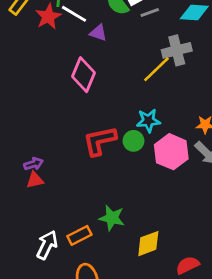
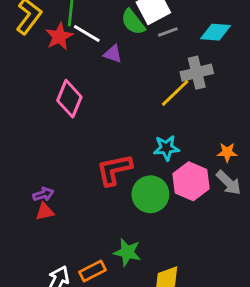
pink diamond: (83, 75) -> (69, 99), moved
green circle: (133, 141) -> (150, 194), moved, size x1.6

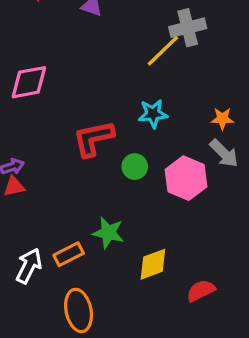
pink diamond: (69, 99) -> (29, 82), moved, turned 57
pink hexagon: (191, 181) -> (186, 178), moved
green circle: (150, 194) -> (135, 167), size x0.6

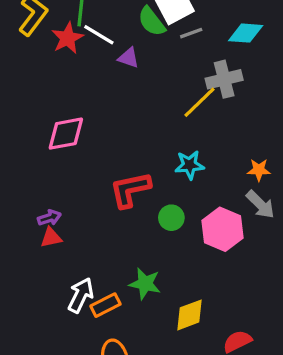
white arrow: (29, 266) -> (81, 295), moved

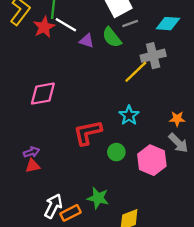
green semicircle: (152, 22) -> (112, 37), moved
cyan star: (190, 165) -> (129, 115), turned -30

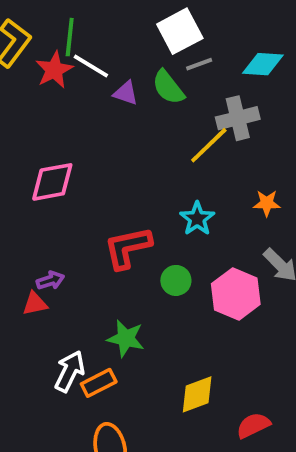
orange star: (177, 119) -> (267, 203), moved
purple arrow: (31, 152) -> (50, 280), moved
green star: (98, 198) -> (126, 338), moved

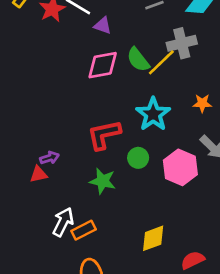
green semicircle: (168, 87) -> (138, 60), moved
pink diamond: (52, 182) -> (103, 65), moved
cyan star: (197, 219) -> (153, 114), size x1.4
green star: (126, 338) -> (103, 181), moved

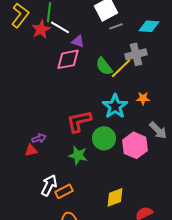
pink diamond: (103, 65) -> (68, 59), moved
orange star: (202, 103) -> (143, 98), moved
green circle: (138, 158) -> (104, 138), size x1.5

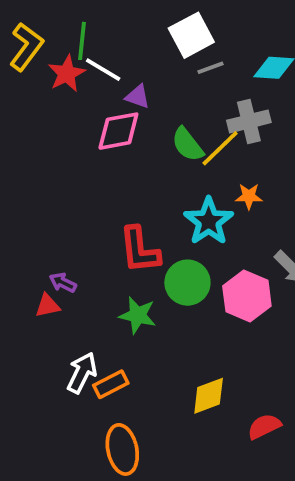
orange star: (143, 98) -> (249, 196), moved
red L-shape: (79, 121) -> (140, 250), turned -84
purple arrow: (39, 138) -> (63, 283), turned -136

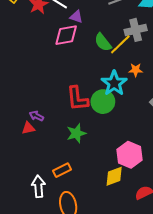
green circle: (187, 283) -> (103, 102), moved
pink hexagon: (247, 296) -> (129, 155), moved
green star: (138, 315) -> (76, 133), turned -30
white arrow: (82, 373) -> (38, 186), moved, turned -30

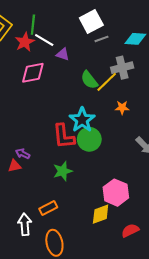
pink diamond: (66, 35) -> (33, 73), moved
cyan star: (114, 83) -> (82, 120), moved

